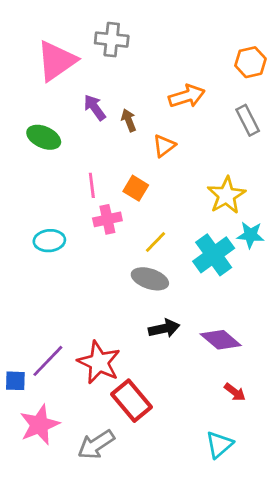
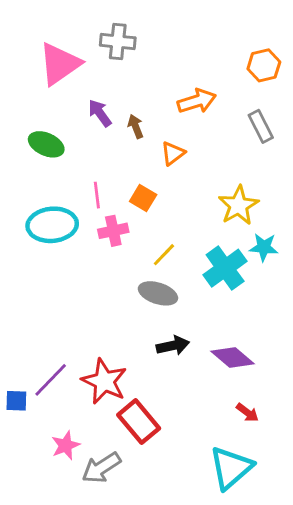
cyan ellipse: (49, 241) -> (52, 225), moved, size x1.5
pink star: (39, 425) -> (66, 445), moved, size x0.7
cyan triangle: (219, 445) -> (231, 468), size x1.5

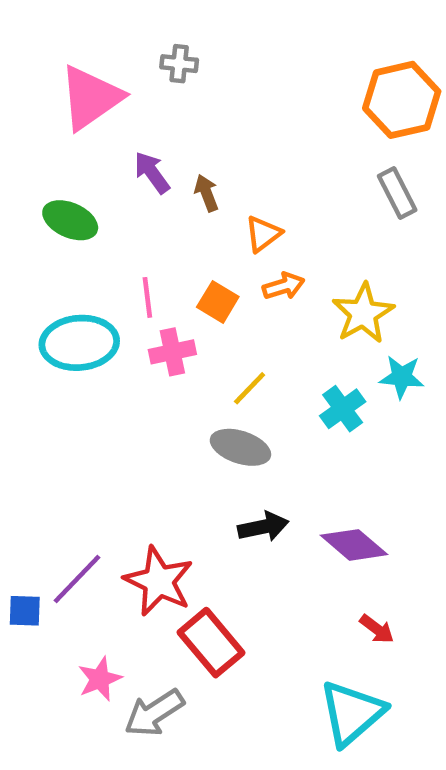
gray cross: (118, 42) -> (179, 64), size x0.7
orange hexagon: (264, 65) -> (402, 100), size x1.5
orange arrow: (197, 101) -> (284, 286), moved, size x0.7
cyan cross: (225, 268) -> (343, 409), size x0.7

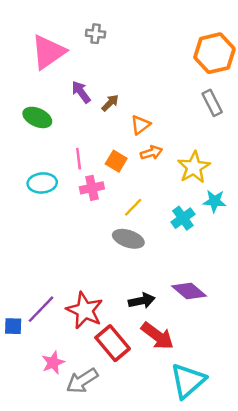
brown arrow: (206, 193) -> (110, 103), turned 66
cyan ellipse: (79, 343) -> (42, 183), size x0.7
black arrow: (263, 527) -> (142, 301), moved
red arrow: (377, 629) -> (157, 336), moved, size x1.8

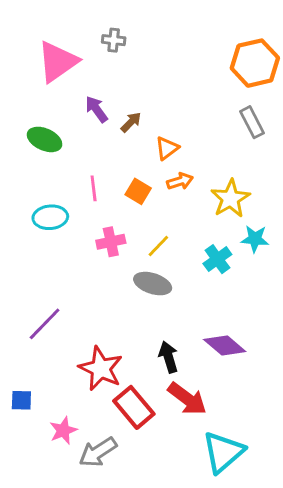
pink cross: (92, 188) -> (111, 242), moved
black arrow: (142, 301) -> (168, 357), turned -95
purple line: (41, 309) -> (45, 324), moved
blue square: (13, 326) -> (21, 400), moved

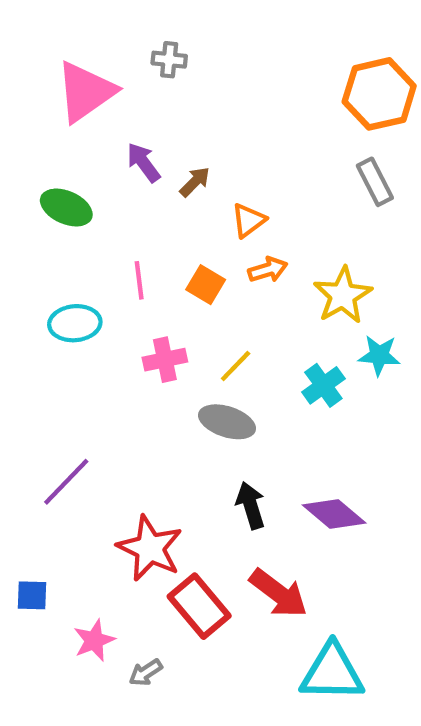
black arrow: (168, 357) -> (251, 505), moved
gray arrow: (98, 452) -> (146, 673), size x0.6
cyan triangle: (223, 452) -> (332, 673), turned 42

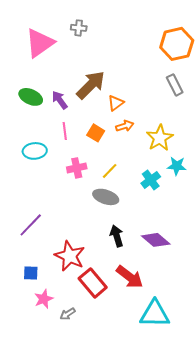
purple arrow: (143, 163) -> (60, 100), moved
brown arrow: (195, 182) -> (91, 85), size x2.0
blue square: (32, 595) -> (31, 273), moved

